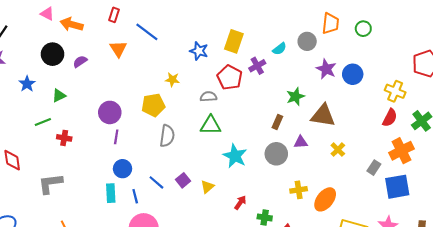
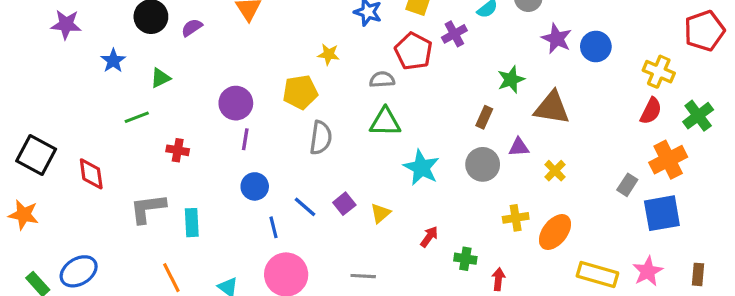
red cross: (64, 138) -> (178, 150), moved
yellow cross: (338, 150) -> (555, 171), moved
cyan rectangle: (111, 193) -> (192, 223), moved

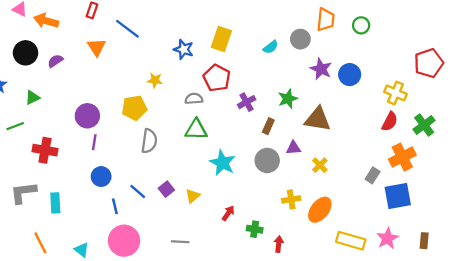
purple cross: (454, 34) -> (247, 102), moved
red cross: (178, 150) -> (45, 150), size x1.5

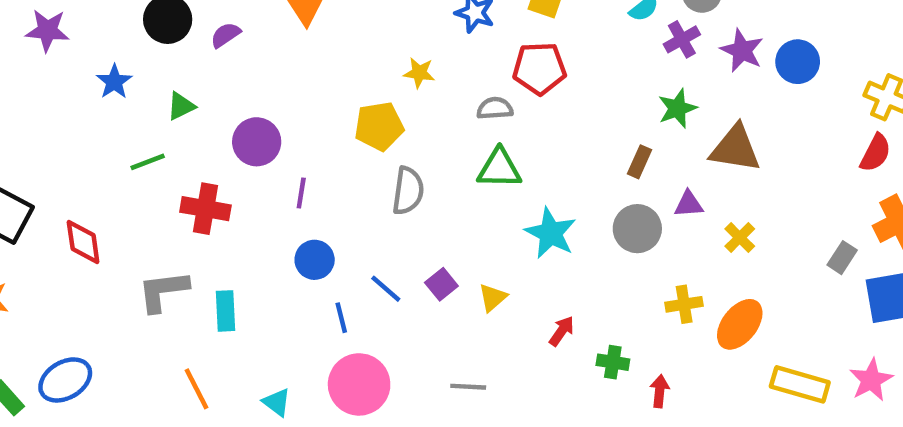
red pentagon: (217, 78) -> (539, 68), turned -30
purple cross: (247, 102) -> (682, 39), moved
purple circle: (87, 116) -> (257, 142), moved

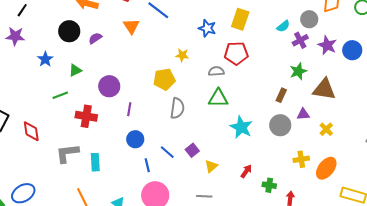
yellow triangle: (493, 298) -> (211, 166), moved

